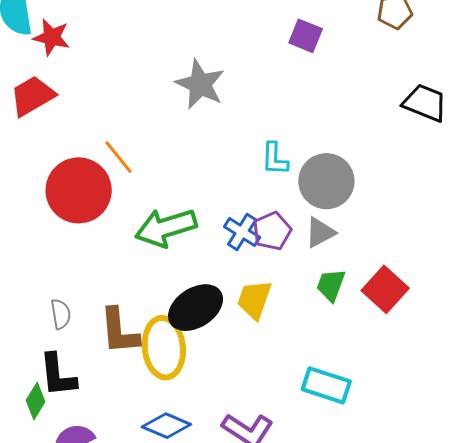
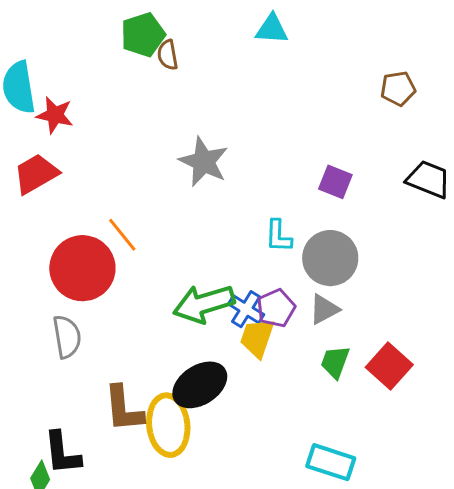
purple square: (306, 36) -> (335, 182), moved
green arrow: (166, 228) -> (204, 304), moved
yellow trapezoid: (254, 300) -> (257, 338), moved
gray semicircle: (61, 314) -> (67, 337), moved, size x1.4

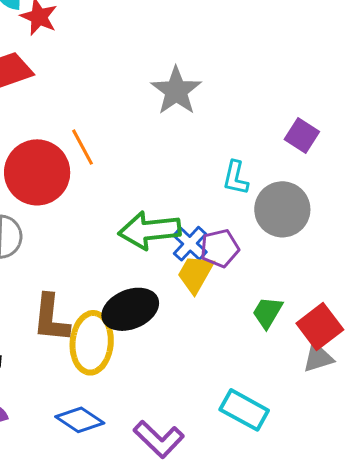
gray triangle: (324, 309) -> (318, 358), moved

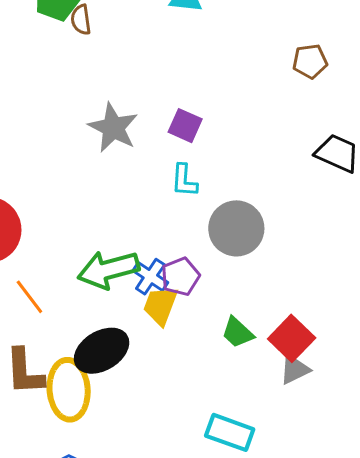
purple square: (302, 135) -> (185, 126), moved
orange line: (82, 147) -> (29, 297), moved
cyan L-shape: (236, 178) -> (184, 181), moved
green trapezoid: (267, 312) -> (238, 332), turned -69

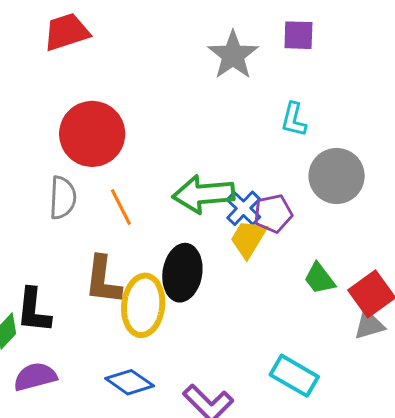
purple square: (185, 126) -> (298, 35), moved, turned -32
black ellipse: (102, 351) -> (182, 273), turned -60

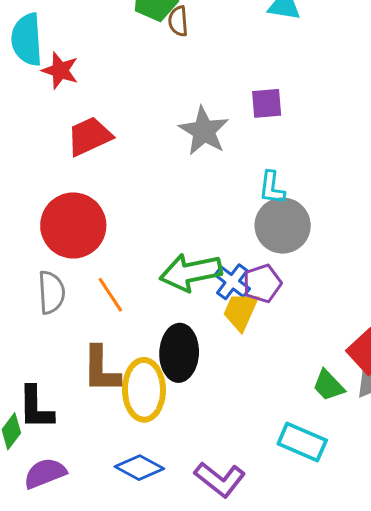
red trapezoid: (66, 32) -> (89, 136), moved
gray circle: (337, 176) -> (283, 226), moved
green trapezoid: (319, 279) -> (328, 385), moved

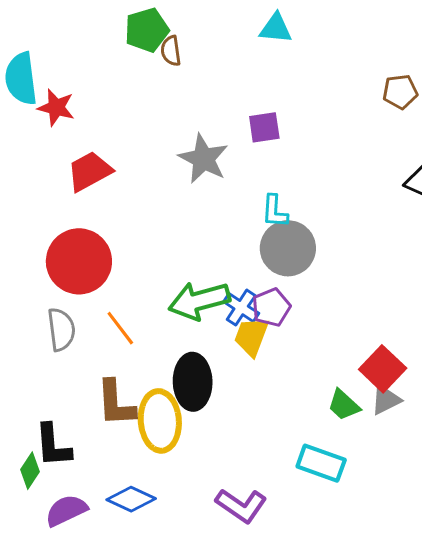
blue diamond: (139, 468) -> (131, 499), moved

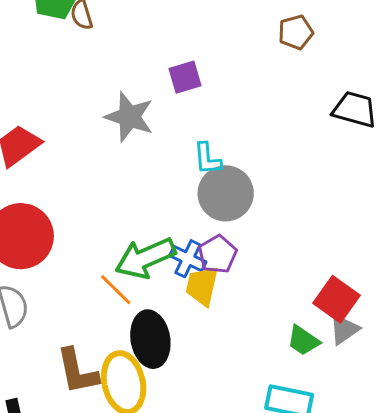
brown pentagon: (400, 92) -> (296, 32), moved
orange line: (120, 328) -> (116, 290), moved

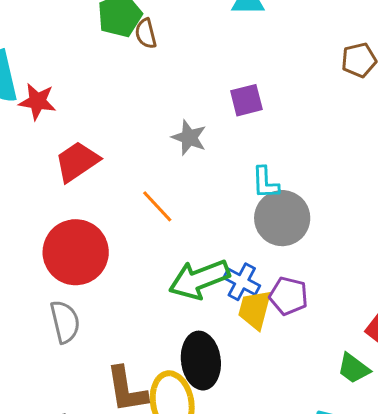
gray star: (129, 117) -> (189, 138), size x0.7
purple pentagon: (218, 254) -> (288, 296), moved, turned -30
orange line: (116, 290) -> (157, 206), moved

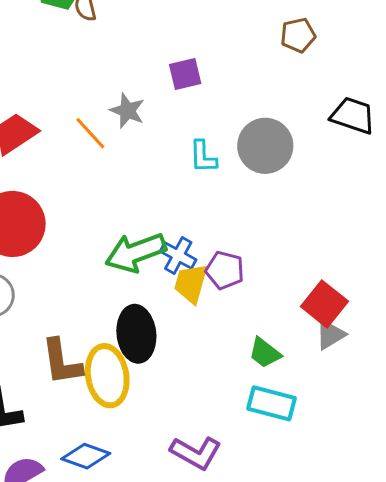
orange line: (157, 206) -> (90, 133), moved
gray circle: (282, 218) -> (265, 146), moved
green trapezoid: (354, 368) -> (265, 353), moved

